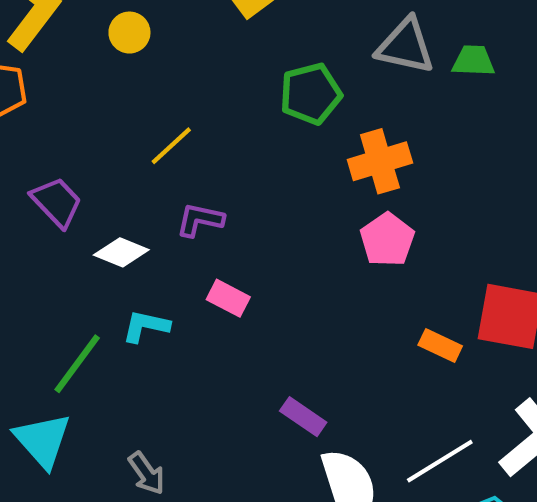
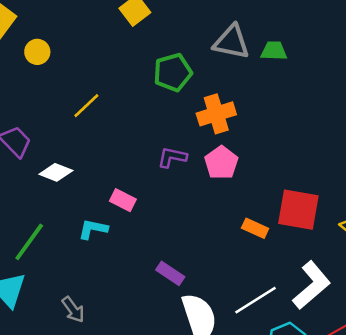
yellow circle: (129, 33) -> (37, 52), moved
purple L-shape: (200, 220) -> (172, 157), moved
cyan L-shape: (146, 326) -> (93, 229), moved

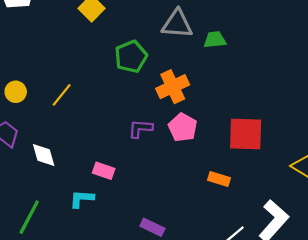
green trapezoid: (274, 51) -> (215, 40), moved
yellow circle: (37, 52) -> (16, 92), moved
white diamond: (56, 172) -> (44, 155), turned 60
red square: (298, 210) -> (246, 134), moved

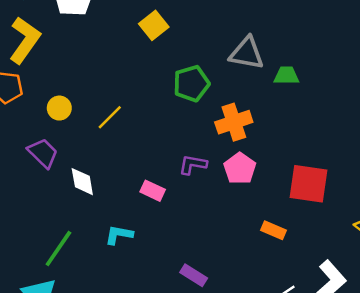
pink rectangle: (104, 171) -> (153, 191), moved

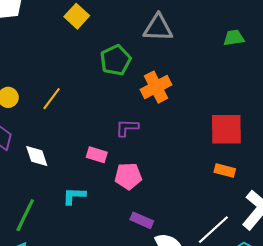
green trapezoid: (286, 75) -> (234, 38), moved
pink pentagon: (240, 169) -> (128, 176), moved, turned -30
orange rectangle: (273, 230) -> (225, 171), moved

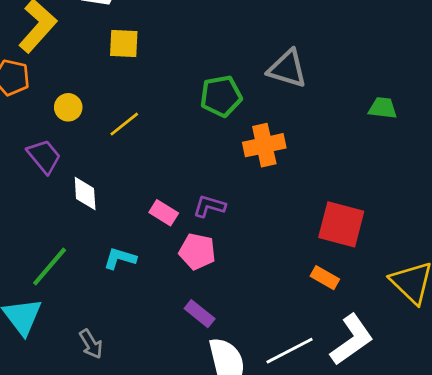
yellow square: (77, 16) -> (124, 44), moved, turned 35
purple L-shape: (127, 128) -> (209, 206), moved

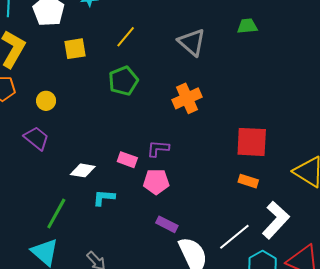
gray triangle: (287, 69) -> (192, 42), turned 36
green pentagon: (221, 96) -> (123, 81), moved
green trapezoid: (383, 108) -> (247, 26), moved
yellow line: (124, 124) -> (126, 37), moved
white diamond: (85, 194) -> (83, 170), moved, turned -65

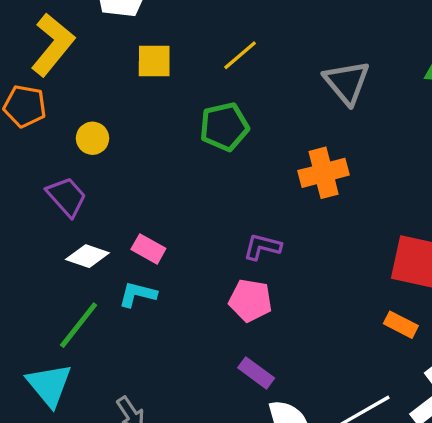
pink rectangle: (127, 160) -> (148, 249), moved
white diamond: (83, 170) -> (87, 256), moved
cyan L-shape: (104, 198) -> (138, 294), moved

